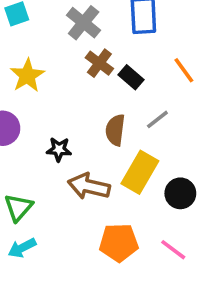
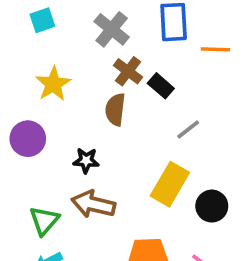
orange line: (184, 70) -> (215, 49), moved, turned -52
brown semicircle: (115, 130) -> (115, 109), moved
brown arrow: (89, 186) -> (93, 204), moved

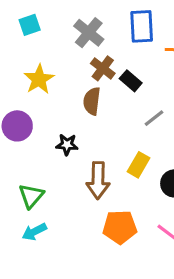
yellow rectangle: (170, 184) -> (138, 165), size x0.7
brown arrow: (93, 204) -> (98, 180), moved, turned -102

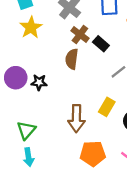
yellow star: (39, 79) -> (31, 27), moved
black star: (67, 145) -> (39, 82), moved
cyan arrow: (34, 232) -> (29, 157), turned -72

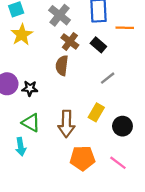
black rectangle: (101, 44) -> (98, 45), moved
green triangle: (26, 130) -> (31, 123), moved, turned -42
cyan arrow: (29, 157) -> (21, 147), moved

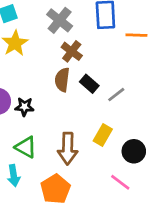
black rectangle: (98, 45) -> (89, 84), moved
orange pentagon: (82, 158) -> (55, 189), moved, turned -30
pink line: (118, 163) -> (120, 182), moved

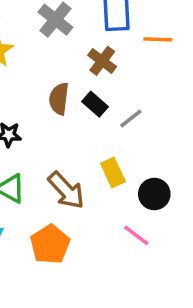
brown cross: (72, 51) -> (102, 61), moved
yellow rectangle: (103, 135) -> (113, 172), turned -55
brown arrow: (68, 149) -> (66, 190), turned -44

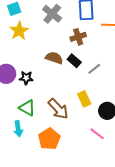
brown cross: (102, 61) -> (78, 37), turned 35
brown semicircle: (59, 99) -> (54, 58), turned 102

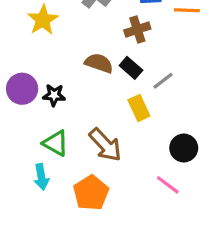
yellow rectangle: (84, 99) -> (139, 108), moved

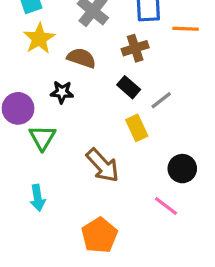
brown semicircle: (99, 63) -> (81, 58), moved
black star: (54, 95) -> (62, 92), moved
green triangle: (56, 143) -> (42, 138), moved, turned 32
orange pentagon: (91, 193) -> (99, 235), moved

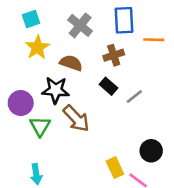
black star: (62, 92) -> (56, 90), size x1.5
yellow rectangle: (137, 128) -> (115, 168), moved
brown arrow: (103, 165) -> (76, 118), moved

